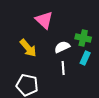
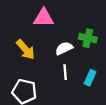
pink triangle: (44, 20) -> (44, 18), turned -42
cyan rectangle: (85, 58) -> (90, 78), moved

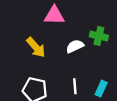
white line: (65, 72) -> (75, 86), moved
cyan rectangle: (90, 78) -> (101, 89), moved

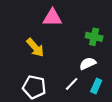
white semicircle: (75, 46) -> (88, 64), moved
white line: (75, 86) -> (72, 84), turned 48

